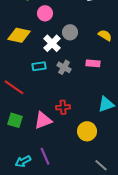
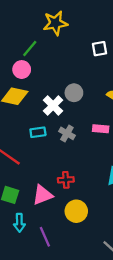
pink circle: (45, 13) -> (22, 70), moved
yellow circle: (87, 131) -> (76, 211), moved
cyan arrow: (23, 161) -> (19, 223), moved, turned -63

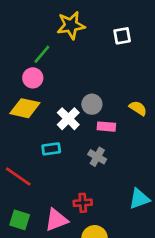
white square: (99, 49) -> (122, 36), moved
pink rectangle: (101, 129) -> (106, 127), moved
gray cross: (67, 133) -> (97, 157), moved

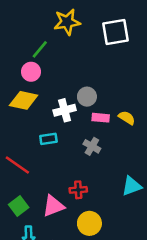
white square: (122, 36) -> (116, 32), size x1.6
yellow semicircle: (138, 108) -> (127, 118), moved
white cross: (68, 119) -> (65, 110), turned 30
green square: (20, 220) -> (19, 206), turned 36

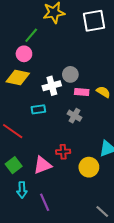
yellow circle: (89, 223) -> (89, 167), moved

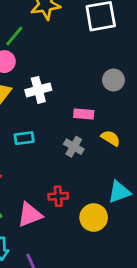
gray circle: (70, 74) -> (113, 80), moved
white cross: (52, 86) -> (38, 90), moved
yellow semicircle: (103, 92) -> (111, 138), moved

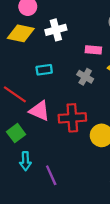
red cross: (58, 196) -> (72, 118), size x1.6
pink triangle: (30, 215) -> (39, 111), moved, turned 45

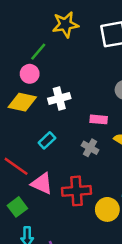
cyan rectangle: (44, 70) -> (47, 140), turned -35

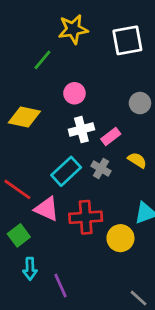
pink circle: (30, 74) -> (74, 93), moved
white cross: (59, 98) -> (81, 130), moved
pink rectangle: (99, 119) -> (111, 136), turned -42
cyan rectangle: (47, 140) -> (66, 171), moved, size x1.5

